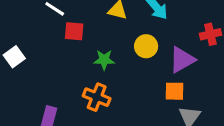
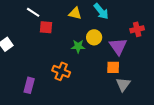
green star: (104, 60) -> (78, 46), moved
purple triangle: (182, 60) -> (118, 46), turned -36

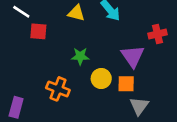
yellow circle: (94, 37) -> (101, 79), moved

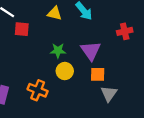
purple triangle: (133, 56) -> (91, 51), moved
yellow circle: (101, 79) -> (65, 71), moved
orange cross: (58, 89) -> (38, 90), moved

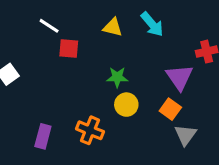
purple triangle: (91, 51) -> (179, 77), moved
orange square: (98, 74) -> (170, 109), turned 35

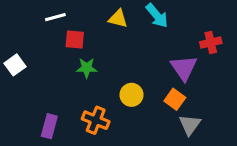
white line: (49, 26) -> (55, 17), turned -48
green star: (117, 77) -> (87, 68), moved

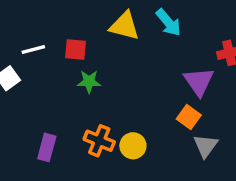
white line: (55, 17) -> (33, 50), moved
yellow triangle: (118, 19) -> (125, 26), size x1.4
yellow circle: (132, 95) -> (133, 146), moved

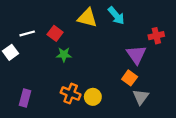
red square: (76, 50) -> (55, 33), turned 32
purple rectangle: (47, 147) -> (25, 98), moved

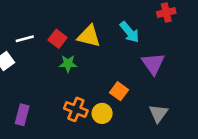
cyan arrow: (116, 16) -> (130, 32), moved
yellow triangle: (87, 18) -> (89, 36), moved
red cross: (156, 36) -> (166, 13), moved
orange square: (130, 78) -> (119, 91), moved

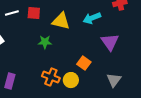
cyan arrow: (130, 32) -> (92, 18), turned 108
white line: (25, 39) -> (12, 13), moved
red square: (58, 39) -> (34, 13), moved, turned -32

